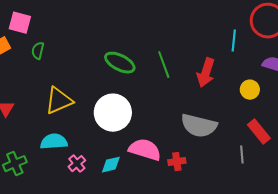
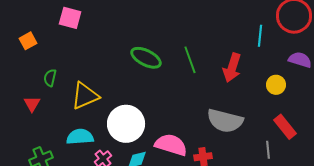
pink square: (20, 23) -> (70, 18), moved
green semicircle: (38, 51) -> (50, 78), moved
white circle: (113, 113) -> (126, 124), moved

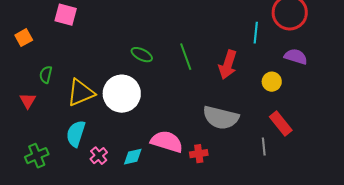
green ellipse: (146, 58) -> (142, 55), size x0.7
white circle: (126, 124) -> (122, 94), moved
cyan semicircle: (80, 137) -> (76, 134), turned -68

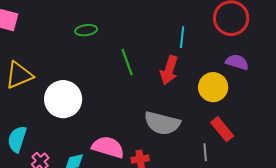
cyan line: (256, 33) -> (182, 37), moved
green ellipse: (142, 55) -> (86, 30), moved, turned -35
yellow circle: (272, 82) -> (213, 87), size x1.5
yellow triangle: (81, 93) -> (19, 75), moved

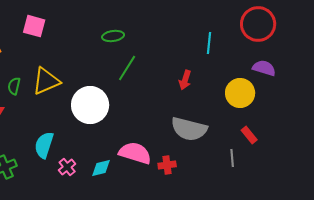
green line: (127, 62) -> (127, 68), moved, turned 52
red arrow: (169, 70) -> (185, 80), moved, size x0.7
red rectangle: (222, 129) -> (249, 135), size x0.7

